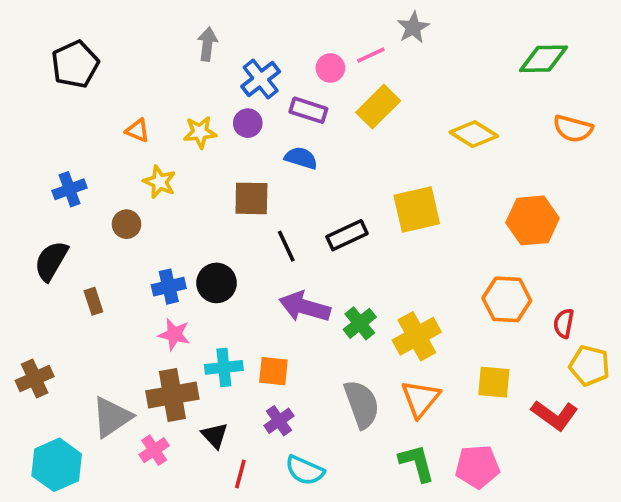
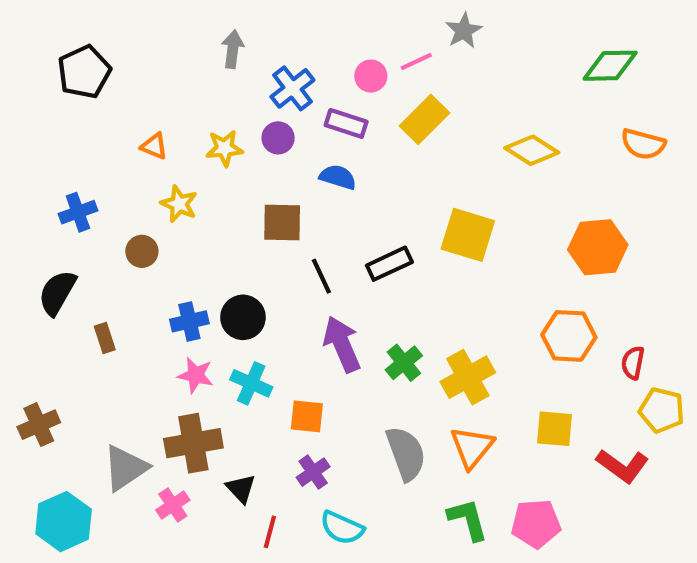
yellow square: (417, 209) -> (468, 235), turned 30
purple arrow: (305, 307) -> (342, 344), turned 51
cyan cross: (224, 367) -> (251, 383), moved, turned 30

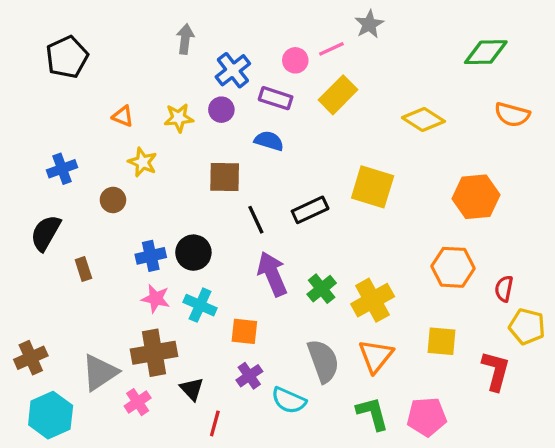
brown cross: (39, 425) -> (31, 358), moved
red L-shape: (623, 466) -> (496, 371), turned -111
cyan semicircle: (342, 528) -> (289, 400), moved

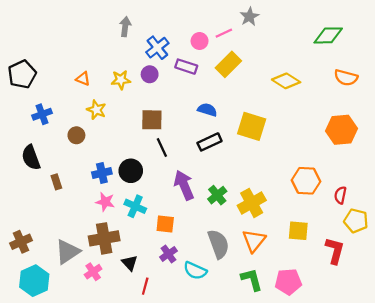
black pentagon: (67, 57) -> (22, 74), moved
blue semicircle: (269, 141) -> (207, 110), moved
orange hexagon: (476, 197) -> (342, 130), moved
black line: (256, 220) -> (162, 147), moved
black semicircle: (46, 233) -> (31, 157), turned -50

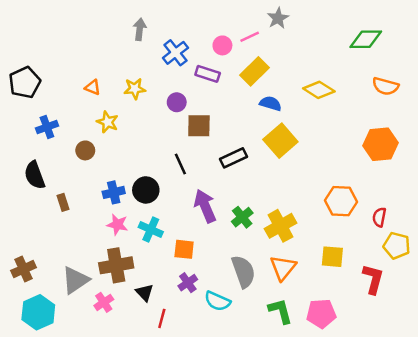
purple circle: (150, 74) -> (177, 102), moved
blue semicircle: (207, 110) -> (271, 103), moved
brown square: (152, 120) -> (199, 126), moved
yellow square: (252, 126) -> (280, 141), turned 32

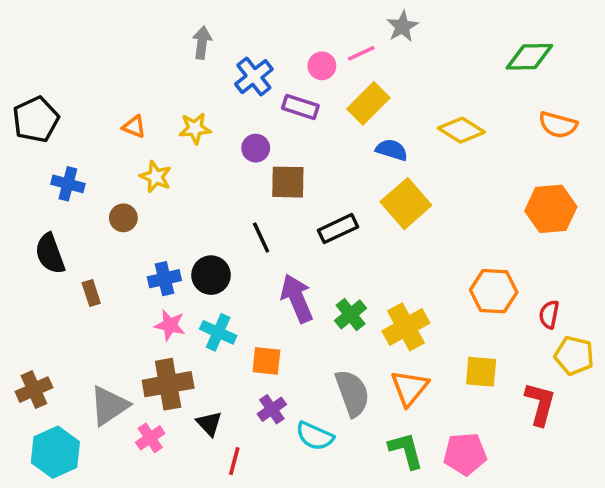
blue cross: (47, 127) -> (68, 184), turned 35

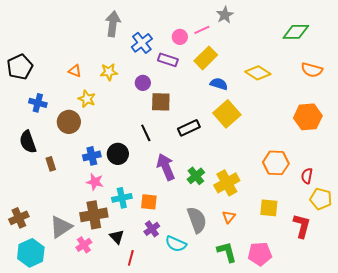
gray arrow: (202, 43) -> (113, 24), size x1.4
brown circle: (123, 218) -> (69, 122), size x1.5
cyan cross: (218, 332) -> (122, 198), moved, turned -36
orange triangle: (410, 388) -> (229, 217), size x0.6

